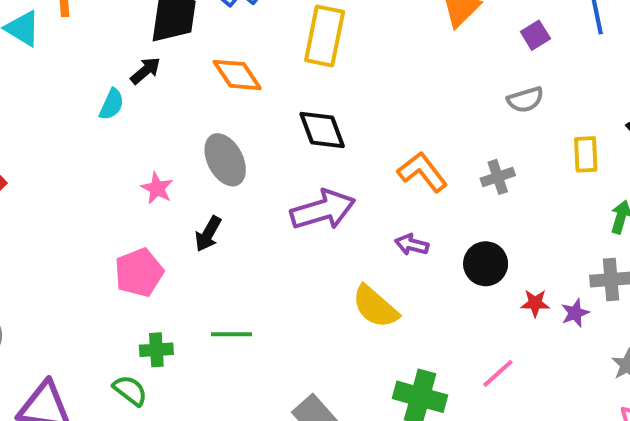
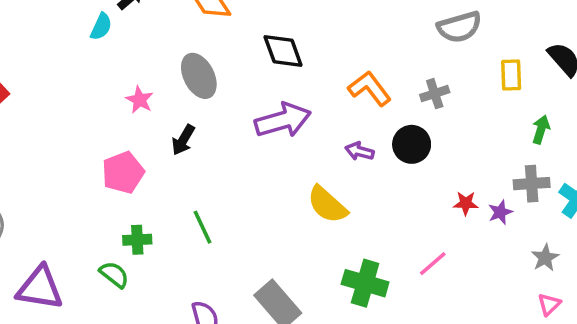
gray semicircle: (525, 100) -> (459, 27), size x1.4
black circle: (486, 264) -> (412, 144), moved
green line: (231, 334) -> (202, 227), turned 64

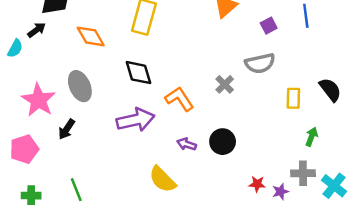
orange L-shape: (370, 88) -> (179, 99), moved
gray cross: (435, 94) -> (225, 84), moved, turned -30
pink star: (140, 100) -> (38, 100), size x1.8

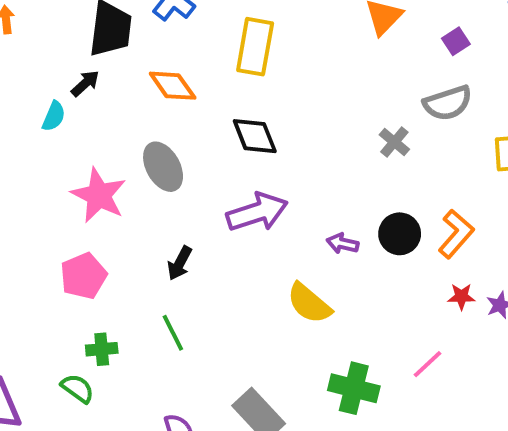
orange L-shape: (179, 99) -> (456, 234), moved, turned 80
black arrow: (67, 129) -> (180, 263), moved

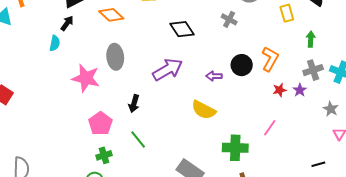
black diamond: (255, 136) -> (182, 29), moved
gray ellipse: (163, 167) -> (115, 57), turned 35
pink pentagon: (83, 276) -> (100, 124), moved

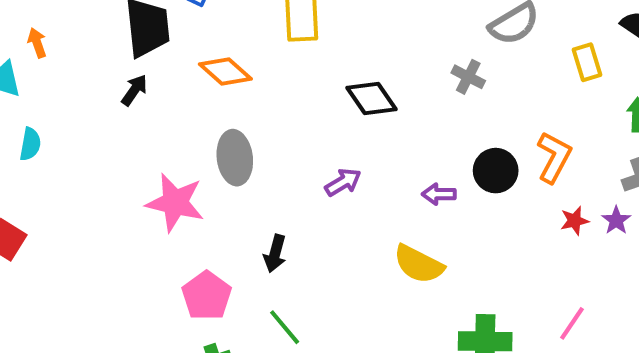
cyan semicircle: (55, 43) -> (30, 144), moved
purple arrow: (168, 70) -> (343, 182), size x0.6
pink line: (270, 128) -> (572, 323), moved

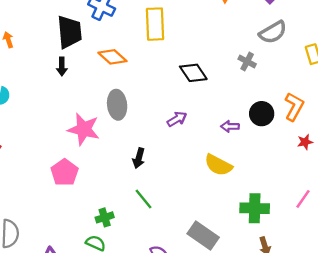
black arrow: (134, 90) -> (62, 67), turned 144
pink pentagon: (207, 296) -> (65, 172), moved

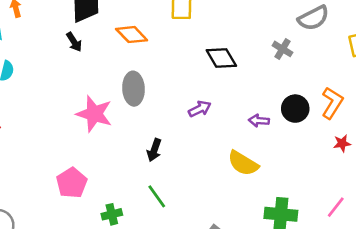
black arrow: (62, 67) -> (74, 42), turned -36
pink pentagon: (65, 172) -> (72, 183), moved

